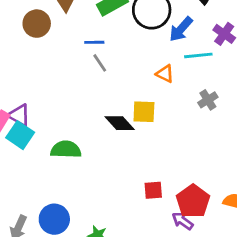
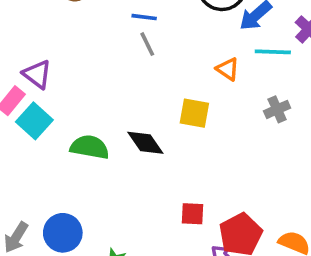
purple triangle: (19, 115) -> (37, 74), moved
black diamond: (120, 123) -> (145, 143), moved

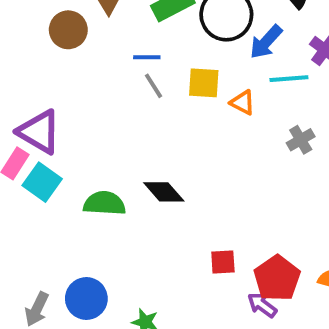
purple triangle: (37, 74) -> (39, 132), size x1.4
yellow square: (194, 113) -> (204, 83), moved

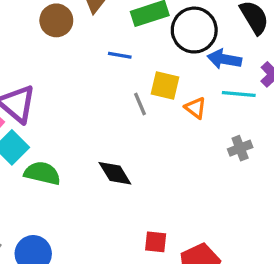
blue arrow: (266, 42) -> (224, 59), turned 48
gray line: (153, 86) -> (140, 104), moved
green semicircle: (104, 203) -> (42, 173), moved

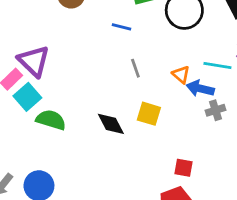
blue arrow: (224, 59) -> (200, 88), moved
yellow square: (165, 85) -> (149, 114), moved
red square: (156, 242) -> (184, 168), moved

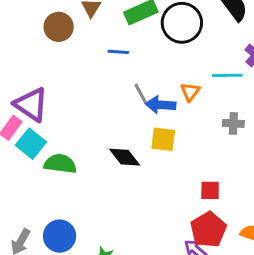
orange triangle: (181, 75) -> (190, 92), turned 36
blue arrow: (200, 88) -> (161, 105), moved
gray cross: (215, 110) -> (233, 123), turned 30

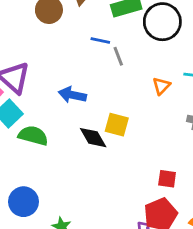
gray line: (141, 93) -> (118, 56), moved
blue arrow: (161, 105) -> (72, 95), moved
yellow square: (163, 139) -> (117, 125), moved

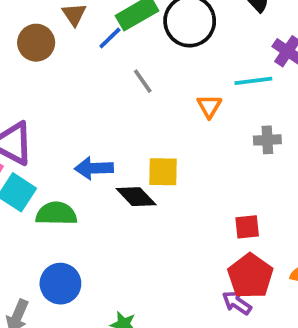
blue line: (100, 40) -> (110, 38), moved, turned -42
blue arrow: (72, 95) -> (94, 168), moved
blue circle: (24, 202) -> (60, 284), moved

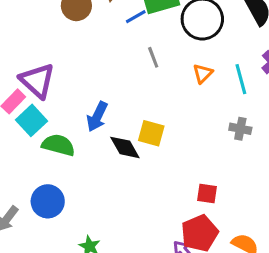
cyan line: (253, 81) -> (241, 79), turned 68
orange triangle: (209, 106) -> (203, 73), moved
blue arrow: (94, 168) -> (97, 117), turned -76

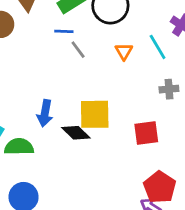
blue line: (136, 17) -> (64, 31), moved, turned 48
yellow square: (151, 133) -> (95, 114), size x1.4
red square: (207, 194) -> (146, 133), moved, size x1.4

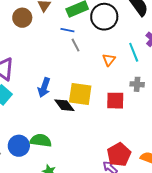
orange triangle: (124, 51) -> (109, 60), moved
red square: (146, 133) -> (115, 101), moved
green semicircle: (19, 147) -> (41, 140), moved

